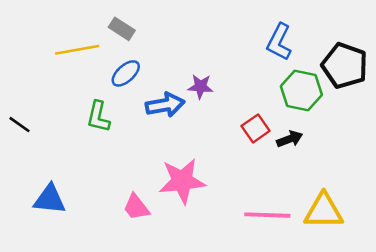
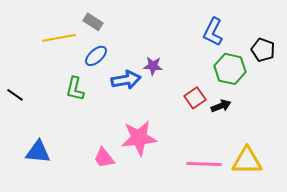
black pentagon: (345, 66) -> (263, 50), size x0.7

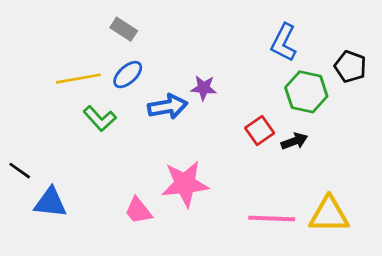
yellow line: (59, 38) -> (78, 79), moved
green L-shape: (75, 89) -> (100, 119), turned -55
black line: (15, 95) -> (20, 171), moved

